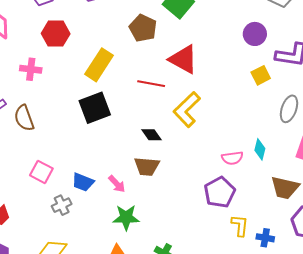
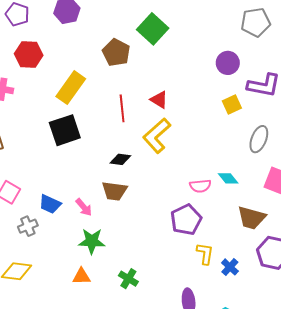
red triangle: (183, 59) -> (159, 100), moved, size x0.6
red line: (151, 84) -> (122, 108), turned 72
black diamond: (151, 135) -> (120, 159), turned -50
cyan diamond: (260, 149) -> (228, 178), turned -55
blue cross: (265, 238) -> (230, 267), turned 30

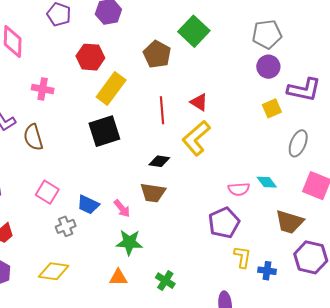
gray pentagon: (256, 22) -> (267, 34), moved
red hexagon: (29, 54) -> (90, 57), moved
blue cross: (230, 267) -> (267, 271), turned -36

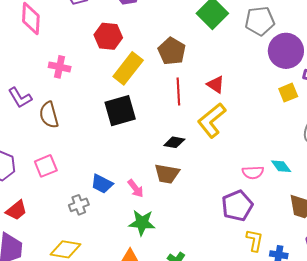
gray pentagon: (267, 34) -> (260, 21), moved
brown pentagon: (157, 54) -> (172, 51), moved
purple circle: (268, 67) -> (286, 51), size x1.5
pink square: (47, 192) -> (46, 166), moved, turned 35

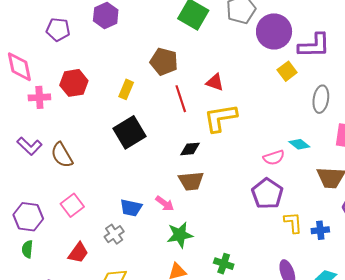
red hexagon: (108, 36) -> (74, 83), moved
pink cross: (60, 67) -> (39, 97), moved
yellow rectangle: (128, 68) -> (126, 89), size x0.6
yellow L-shape: (212, 120) -> (220, 118), turned 45
red trapezoid: (16, 210) -> (78, 253), moved

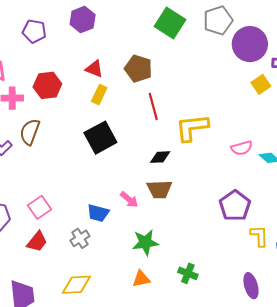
red triangle: (215, 82) -> (94, 69), moved
brown semicircle: (62, 155) -> (30, 132), moved, turned 48
pink semicircle: (274, 158) -> (242, 148), moved
pink arrow: (165, 204) -> (129, 200), moved
red trapezoid: (78, 253) -> (37, 242), moved

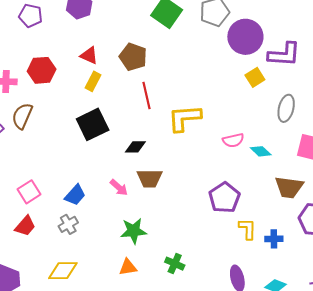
black diamond: (160, 157) -> (135, 147), moved
blue trapezoid: (98, 213) -> (75, 195), moved, turned -65

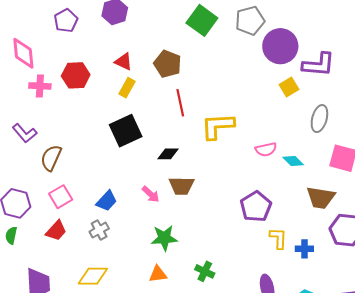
purple pentagon: (31, 16) -> (66, 21), turned 30
brown semicircle: (22, 116) -> (51, 158), moved

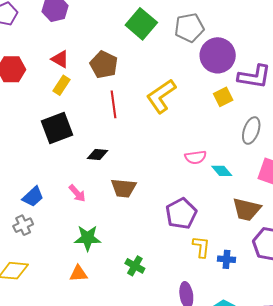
yellow L-shape: (218, 126) -> (161, 96), moved, turned -36
brown trapezoid: (181, 186) -> (124, 188), moved
green cross: (205, 271) -> (135, 266), moved

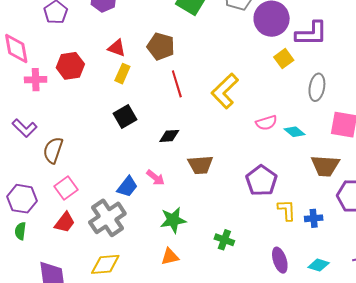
yellow L-shape: (161, 96) -> (225, 91), moved
black square: (57, 128) -> (125, 116), size x0.7
blue trapezoid: (33, 197) -> (127, 187), moved
gray cross: (23, 225) -> (107, 218), size x1.8

